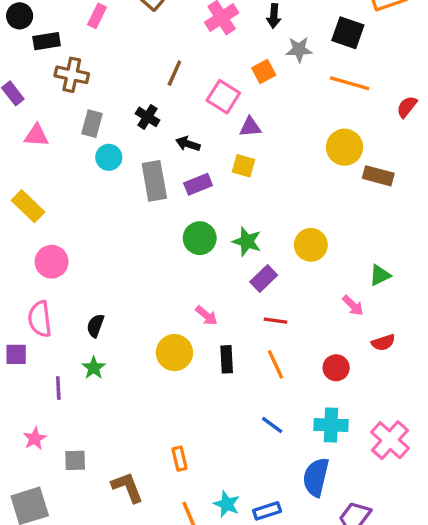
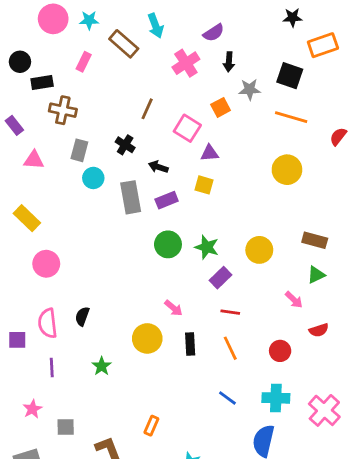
brown rectangle: (378, 176) -> (315, 240), moved
pink semicircle: (40, 319) -> (48, 323), moved
green star: (94, 368) -> (102, 366), moved
orange rectangle: (180, 459) -> (151, 426), turned 36

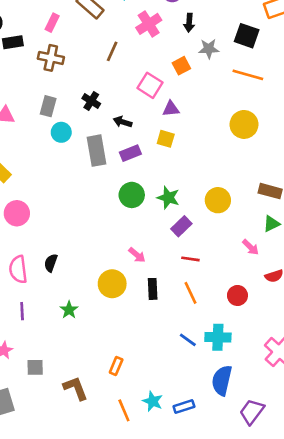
brown line: (147, 109) -> (112, 51), moved
brown cross: (63, 110) -> (51, 58), moved
cyan cross: (276, 398) -> (218, 337), moved

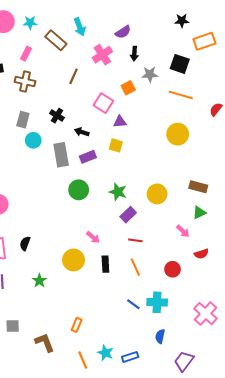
green circle: (132, 195) -> (79, 190), moved
blue semicircle: (222, 380) -> (160, 336), size x0.6

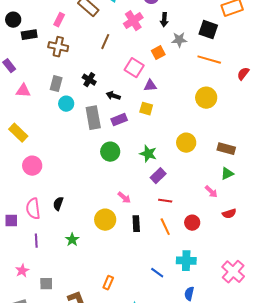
yellow circle: (157, 194) -> (186, 143), moved
red circle: (173, 269) -> (192, 223), moved
blue line: (133, 304) -> (157, 273), moved

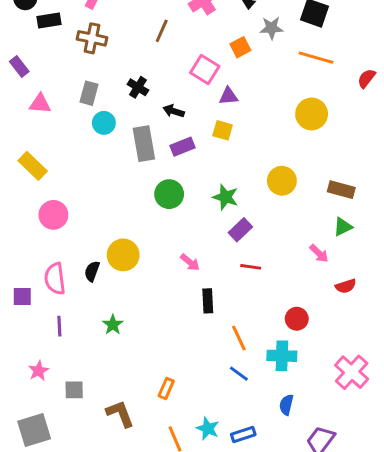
yellow circle: (105, 220) -> (123, 255), moved
red circle: (192, 223) -> (297, 319), moved
orange line: (165, 227) -> (239, 338), moved

